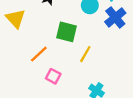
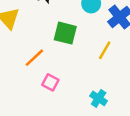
yellow line: (85, 54) -> (105, 50), moved

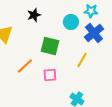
pink square: (50, 82) -> (50, 75), moved, turned -32

